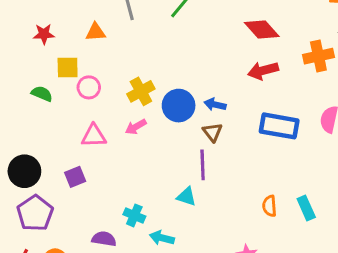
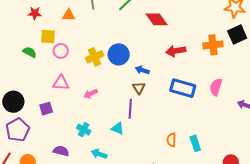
red diamond: (262, 30) -> (157, 19), moved
blue circle: (179, 106) -> (119, 54), moved
pink arrow: (136, 127) -> (91, 94), moved
cyan cross: (134, 215) -> (84, 130), moved

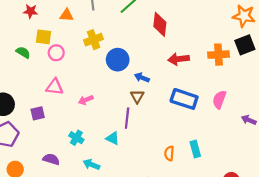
red diamond: (157, 19) -> (160, 24), turned 40
yellow cross: (95, 57) -> (94, 40), moved
cyan rectangle: (195, 143) -> (195, 149), moved

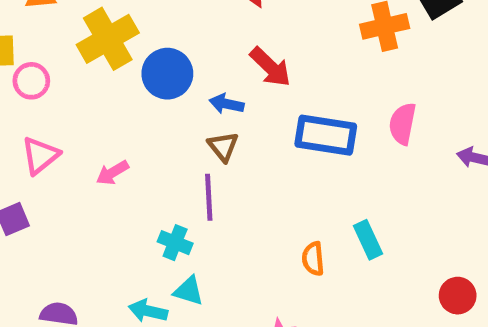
yellow cross: (94, 40) -> (108, 39), size x1.4
red arrow: (179, 59) -> (270, 67), moved, turned -120
pink triangle: (55, 87) -> (40, 155), turned -36
cyan cross: (76, 138) -> (175, 243), moved
cyan triangle: (113, 138) -> (189, 291), moved

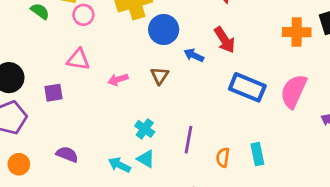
pink semicircle: (403, 124) -> (294, 91), size x1.4
brown triangle: (223, 146) -> (160, 76), moved
pink triangle: (40, 155) -> (78, 59), turned 35
purple line: (209, 197) -> (189, 140), moved

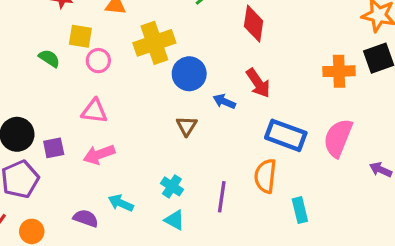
pink arrow: (118, 80) -> (99, 155), moved, size x1.4
purple square: (54, 93) -> (54, 148), moved
orange semicircle: (223, 157) -> (265, 176), moved, size x1.5
cyan arrow: (119, 165) -> (121, 203), moved

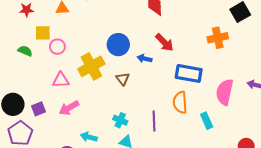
yellow cross: (154, 43) -> (91, 66), moved
orange cross: (339, 71) -> (218, 38), moved
pink semicircle: (338, 138) -> (225, 92), moved

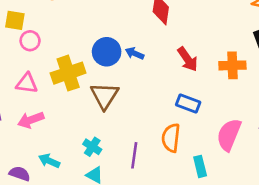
red arrow: (164, 42) -> (188, 59), moved
blue arrow: (144, 59) -> (135, 53), moved
blue rectangle: (189, 73) -> (188, 104), size x0.7
brown triangle: (123, 79) -> (104, 96), size x1.6

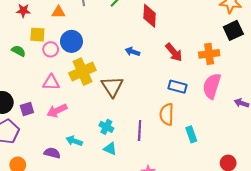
blue circle: (107, 52) -> (71, 41), moved
pink semicircle: (229, 135) -> (212, 86), moved

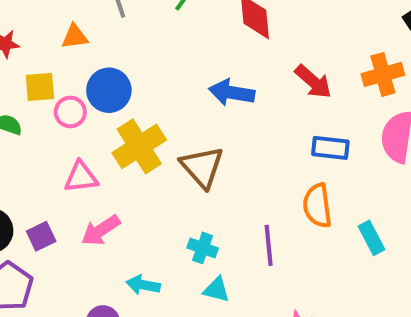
blue arrow: (132, 52) -> (232, 93), size x1.5

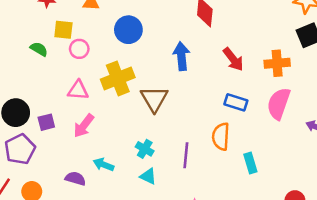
blue circle: (109, 90) -> (128, 30), moved
blue arrow: (232, 93) -> (181, 56), turned 64
pink arrow: (101, 230) -> (84, 126), turned -30

